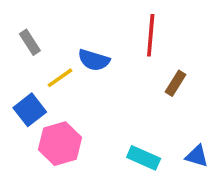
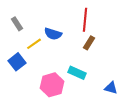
brown rectangle: (176, 83) -> (89, 43), moved
pink hexagon: (60, 144) -> (52, 85), moved
cyan rectangle: (144, 158) -> (77, 73), moved

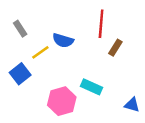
brown rectangle: (89, 43) -> (115, 48), moved

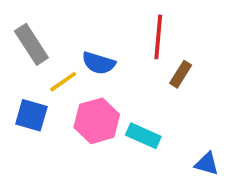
gray rectangle: (20, 29) -> (31, 44), size x1.5
blue square: (20, 74) -> (31, 115), turned -36
pink hexagon: (62, 101) -> (97, 121), moved

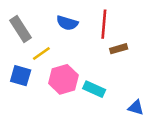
blue semicircle: (99, 63) -> (67, 23), moved
brown rectangle: (181, 74) -> (119, 49), turned 42

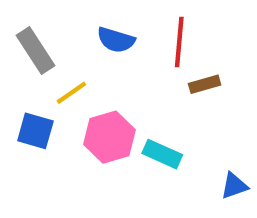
blue triangle: (136, 108) -> (234, 186), turned -35

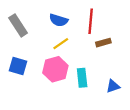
yellow line: (71, 93) -> (61, 44), moved
cyan rectangle: (162, 154) -> (82, 78), turned 60
blue triangle: (234, 186) -> (113, 86), moved

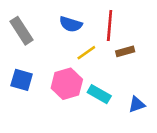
yellow line: (61, 44) -> (86, 53), moved
cyan rectangle: (82, 78) -> (99, 94), turned -54

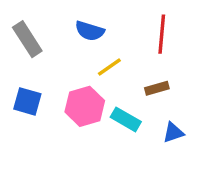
red line: (110, 25) -> (162, 34), moved
brown rectangle: (125, 51) -> (157, 88), moved

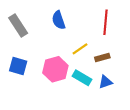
blue semicircle: (90, 31) -> (59, 20), turned 54
yellow line: (109, 67) -> (80, 49), moved
blue triangle: (173, 133) -> (106, 82), moved

